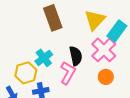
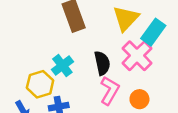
pink L-shape: (68, 73) -> (110, 90), moved
orange circle: (106, 77) -> (139, 99), moved

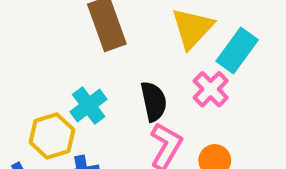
pink cross: (137, 56) -> (211, 89), size x0.7

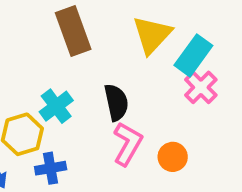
pink cross: (211, 89) -> (201, 87), moved

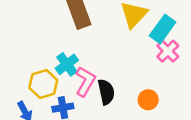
black semicircle: (116, 102) -> (106, 92), moved
pink L-shape: (128, 144) -> (85, 81), moved

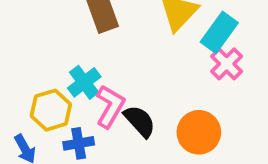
black semicircle: (106, 92) -> (140, 121), turned -30
orange circle: (148, 100) -> (199, 132), size x1.5

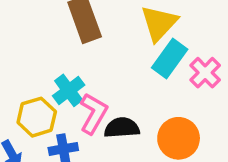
cyan rectangle: (219, 32) -> (170, 59), moved
black semicircle: (140, 121) -> (122, 128), turned -52

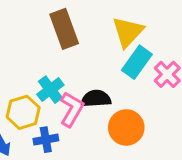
black semicircle: (122, 128) -> (96, 99), moved
orange circle: (179, 138) -> (126, 127), moved

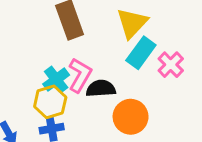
pink L-shape: (72, 109) -> (80, 75), moved
yellow hexagon: (23, 112) -> (50, 102), moved

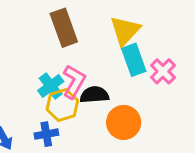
cyan rectangle: (141, 53) -> (134, 60), turned -56
yellow hexagon: (50, 102) -> (62, 105), moved

